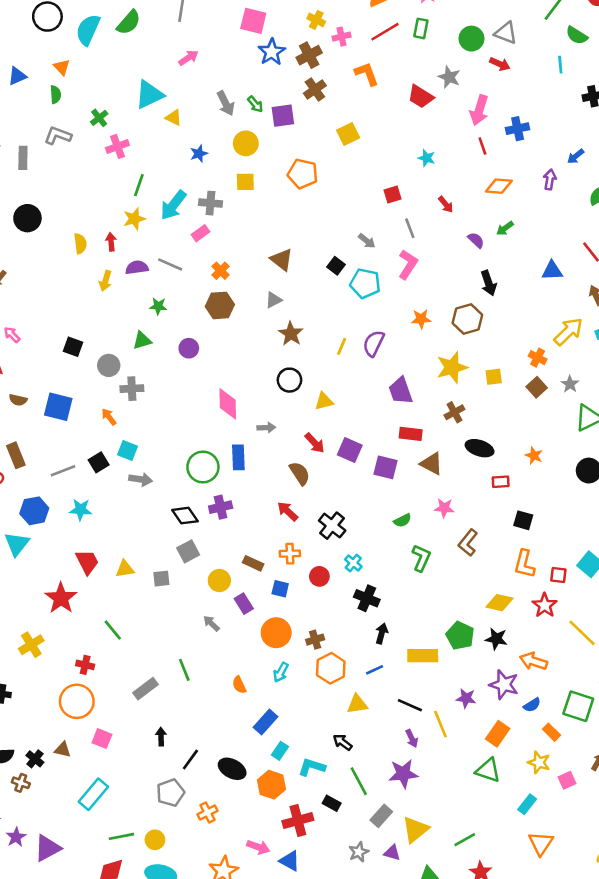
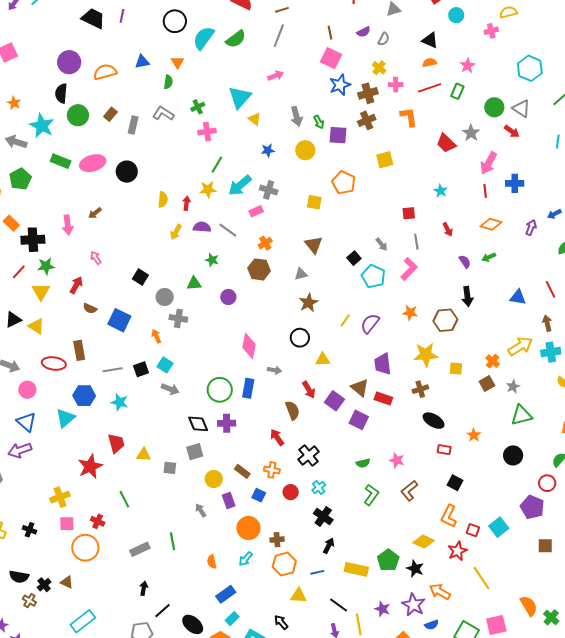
cyan triangle: (149, 95) -> (240, 97), turned -35
yellow square: (245, 182) -> (314, 202), moved
brown triangle: (432, 464) -> (360, 388), moved
pink square: (102, 739) -> (67, 524), moved, turned -35

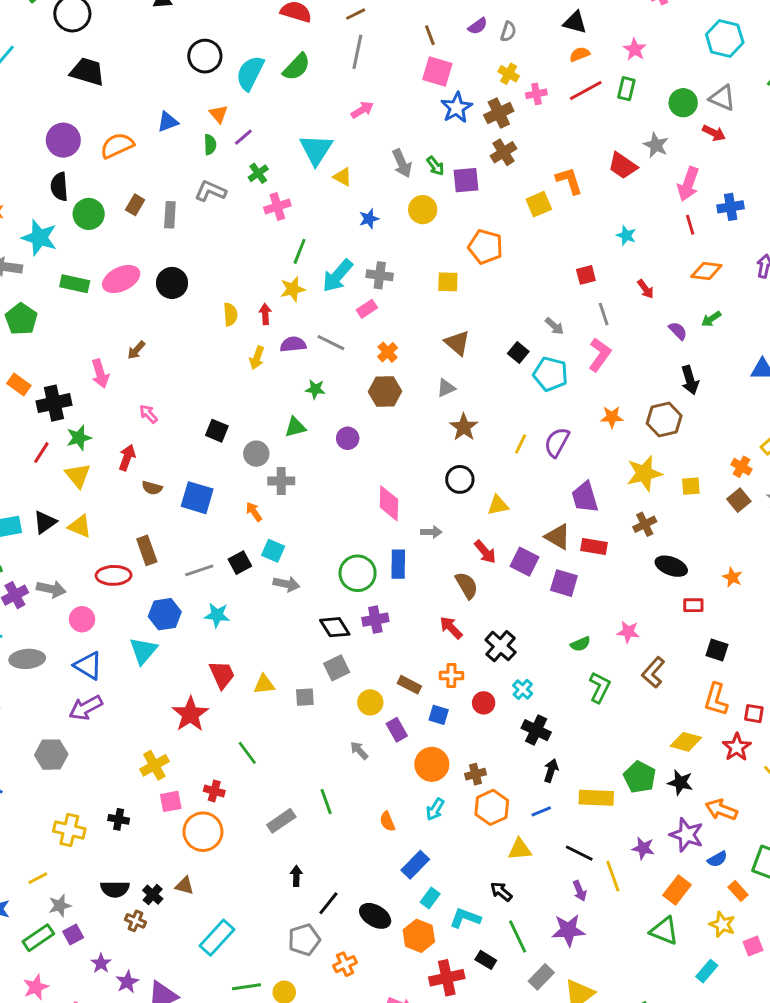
purple line: (122, 16) -> (243, 137), moved, turned 48
orange L-shape: (409, 117) -> (569, 181), moved

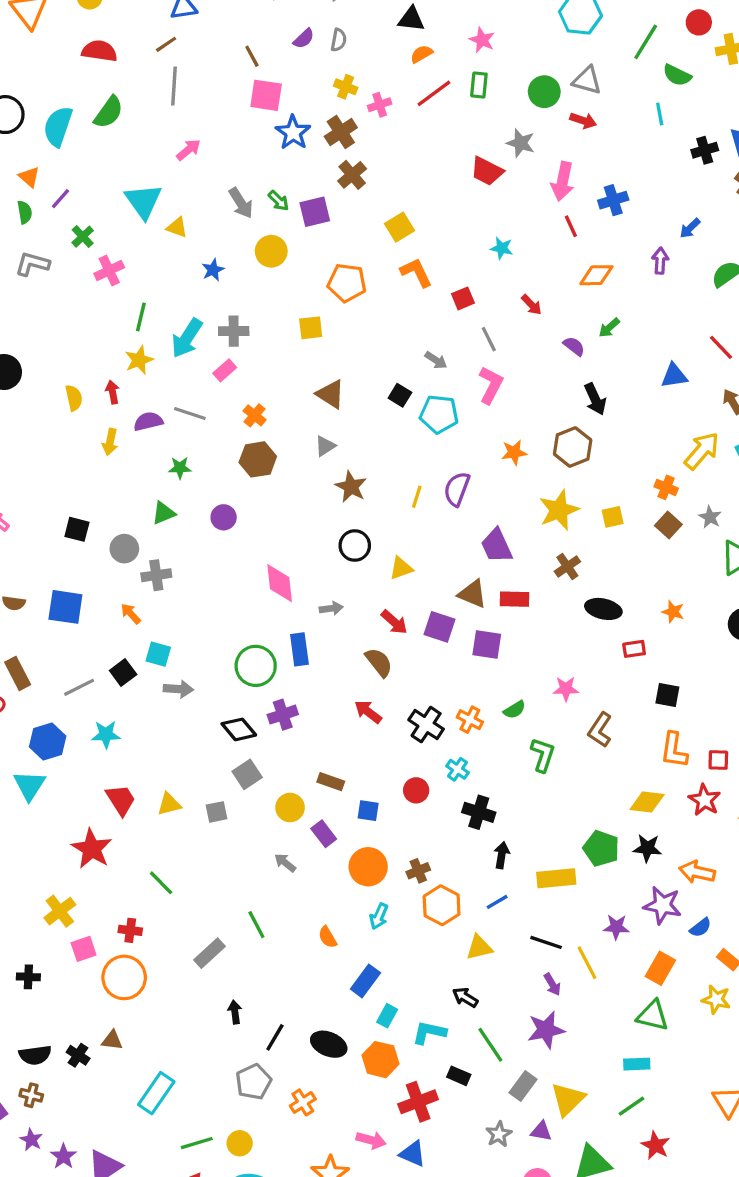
orange L-shape: (569, 181) -> (416, 272), moved
orange cross: (451, 676) -> (470, 720), moved, turned 35
brown cross: (135, 921) -> (31, 1095), moved
cyan rectangle: (707, 971) -> (637, 1064), moved, turned 55

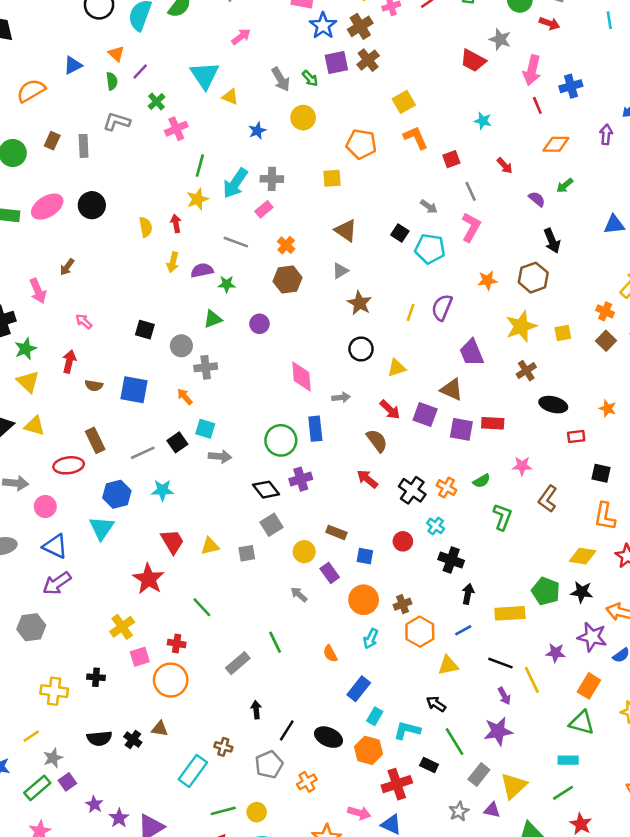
purple square: (315, 212) -> (336, 62), moved
purple semicircle: (148, 421) -> (202, 270), moved
red rectangle: (515, 599) -> (493, 423), moved
brown cross: (31, 1095) -> (223, 747), moved

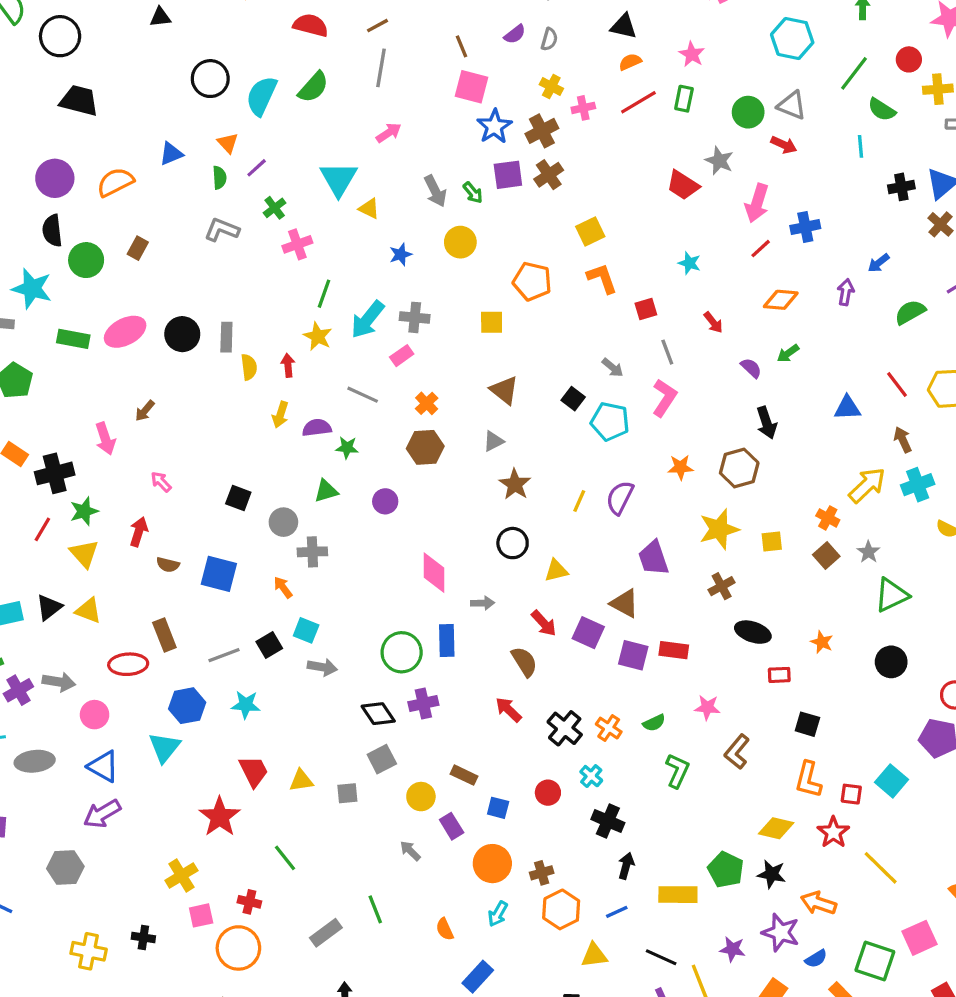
red line: (537, 105) -> (761, 249), turned 66
gray rectangle: (84, 146) -> (226, 337), moved
yellow star: (197, 199) -> (318, 336), turned -30

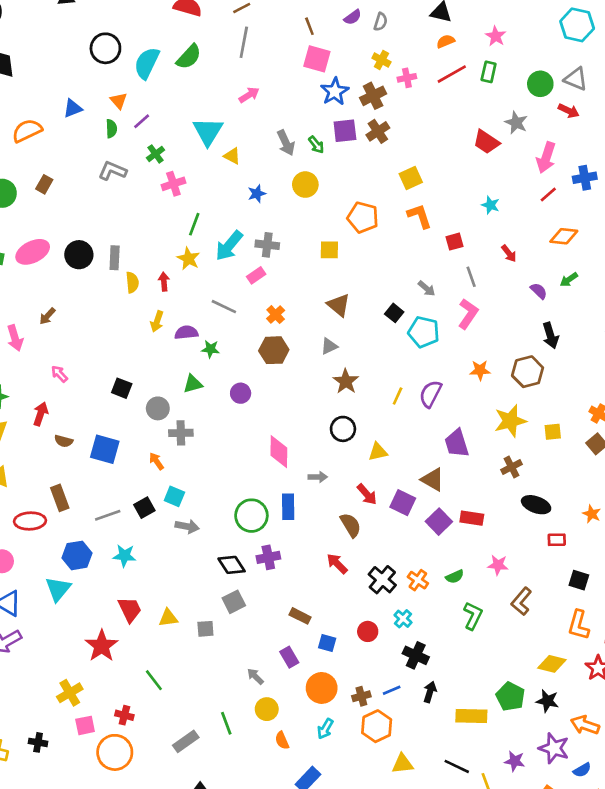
purple square: (633, 655) -> (439, 522), turned 30
yellow circle: (421, 797) -> (267, 709), moved
blue line: (617, 912) -> (392, 690), moved

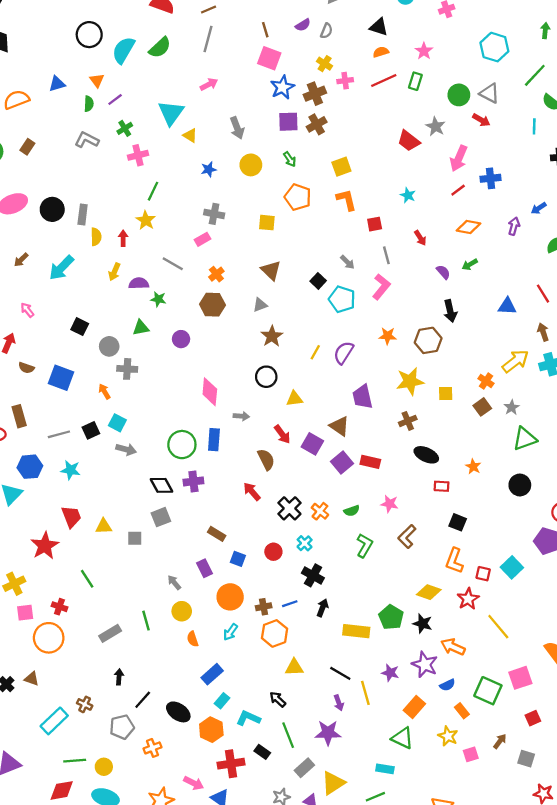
green arrow: (316, 145) -> (290, 159), moved
cyan arrow: (229, 246) -> (61, 268), moved

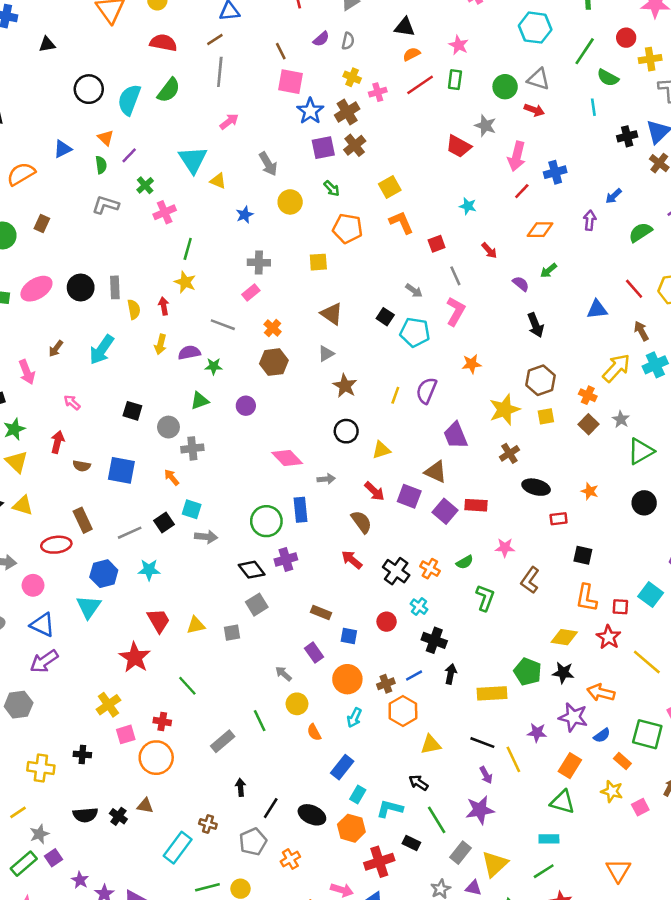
brown hexagon: (428, 340) -> (541, 380), moved
pink diamond: (210, 392) -> (287, 458), turned -40

